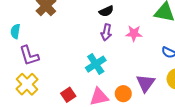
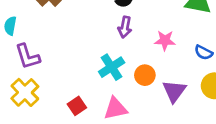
pink star: (134, 33) -> (165, 40), moved
orange circle: (123, 94) -> (145, 75), moved

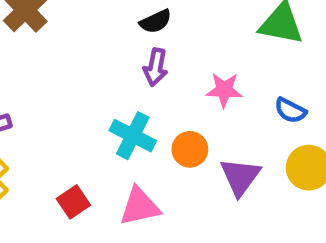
cyan cross: (112, 67) -> (133, 136), turned -30

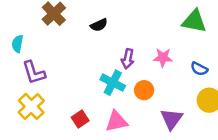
black semicircle: (156, 21) -> (99, 25), moved
purple arrow: (156, 67) -> (128, 59), moved
purple triangle: (240, 177) -> (172, 119), moved

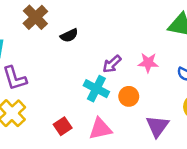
black semicircle: (99, 25) -> (69, 35), moved
purple arrow: (128, 59) -> (112, 64), turned 36

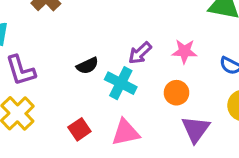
black semicircle: (69, 35) -> (87, 66), moved
orange circle: (129, 96) -> (176, 93), moved

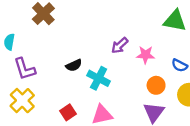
purple arrow: (140, 53) -> (120, 45), moved
orange circle: (176, 93) -> (156, 85), moved

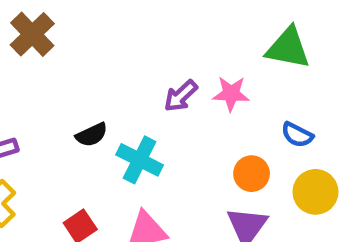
pink star: (145, 55) -> (231, 94), moved

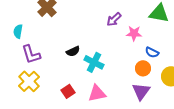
purple arrow: (181, 96) -> (114, 19), moved
blue semicircle: (297, 135) -> (152, 52), moved

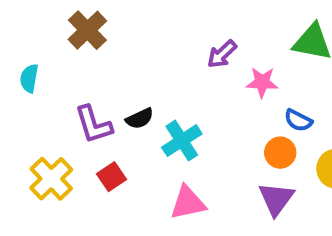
purple L-shape: (31, 54) -> (93, 124), moved
cyan cross: (94, 62) -> (182, 141), turned 30
red square: (68, 91) -> (111, 177), moved

